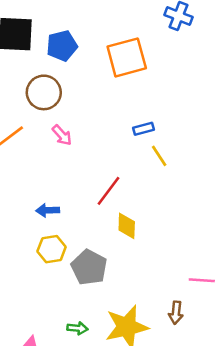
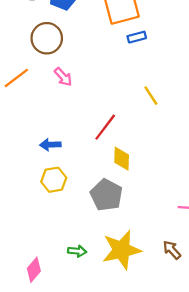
blue rectangle: (144, 129) -> (137, 37), moved
gray pentagon: (89, 267) -> (106, 195), moved
brown arrow: (176, 313) -> (172, 250), moved, turned 132

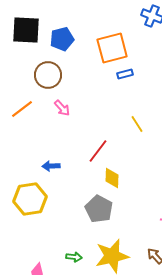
yellow hexagon: (54, 180) -> (30, 199), moved, size x1.5

